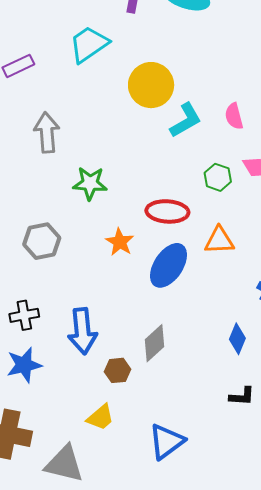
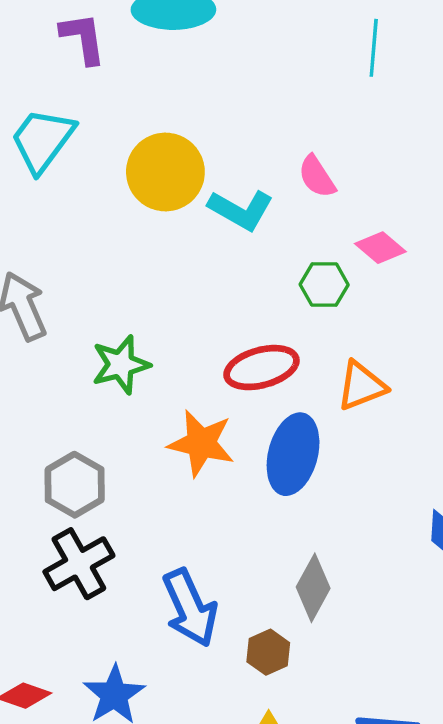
cyan L-shape: (186, 120) -> (241, 210), turned 78
orange star: (120, 242) -> (201, 443), size x1.4
black cross: (24, 315) -> (79, 564), moved, size x1.4

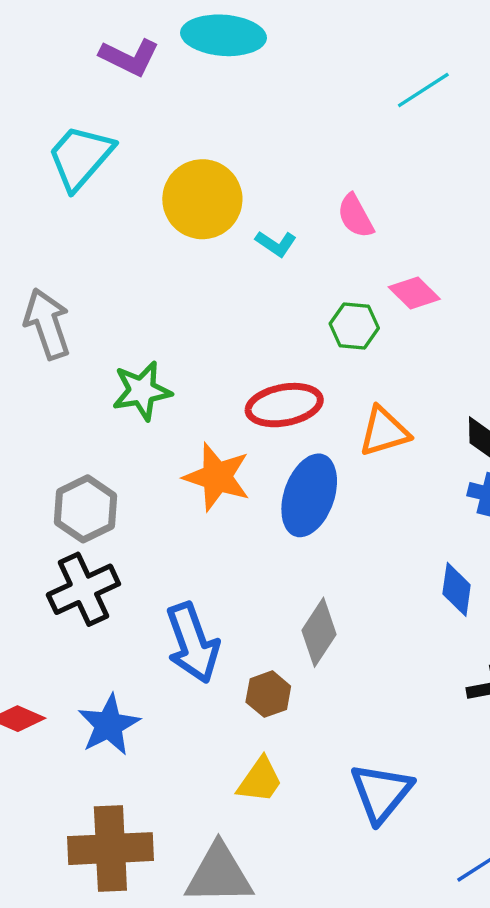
purple L-shape: (83, 38) -> (129, 57), turned 120
cyan line: (374, 48) -> (423, 90), turned 48
cyan L-shape: (241, 210) -> (276, 244), size x0.6

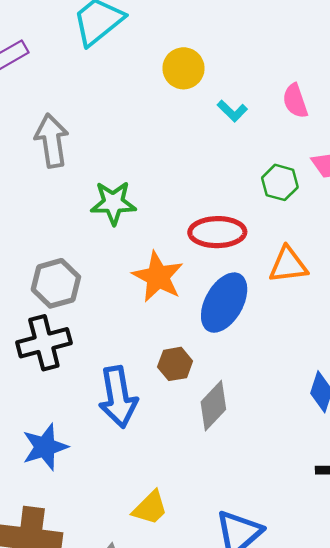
yellow circle: (202, 199) -> (183, 68), size x0.7
brown hexagon: (268, 694) -> (175, 364), moved

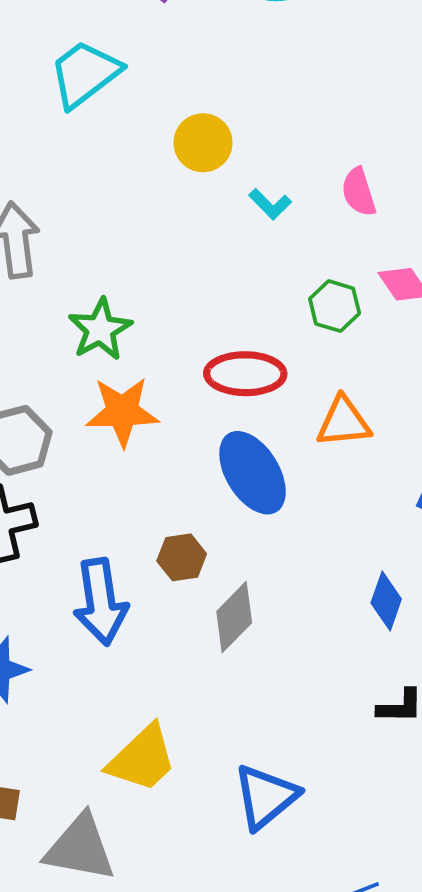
green star: (113, 203) -> (100, 329), turned -30
orange star: (158, 277) -> (122, 412), moved, turned -30
blue ellipse: (224, 303) -> (253, 473), turned -62
yellow trapezoid: (150, 508) -> (142, 759), size x1.4

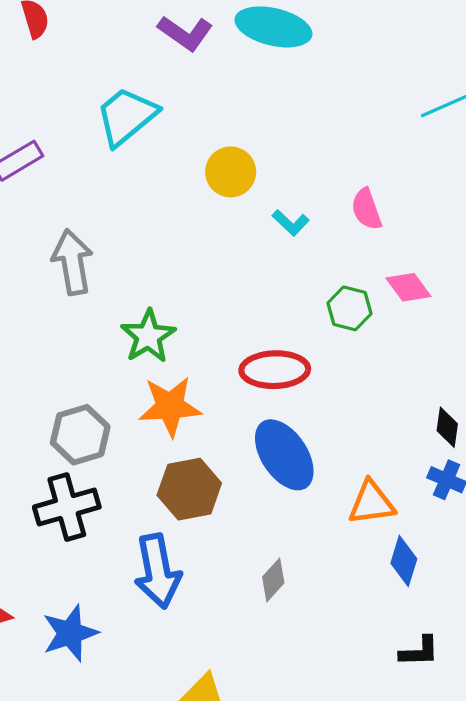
orange triangle: (344, 422) -> (372, 503), moved
brown hexagon: (182, 557) -> (189, 489), moved, size x1.5
gray diamond: (234, 617) -> (273, 580), size x0.7

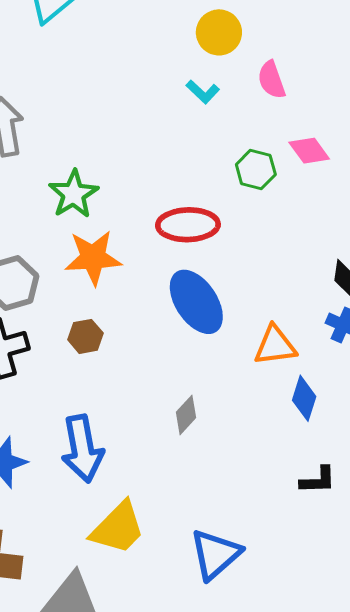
yellow circle: (231, 172) -> (219, 32), moved
brown hexagon: (189, 489) -> (85, 336), moved, size x0.6
blue arrow: (158, 571) -> (82, 449), moved

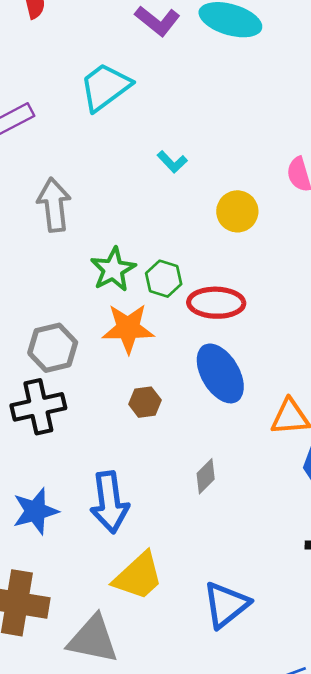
yellow circle: (219, 32) -> (237, 211), moved
cyan L-shape: (203, 92) -> (172, 162), moved
green hexagon: (256, 169) -> (164, 279), moved
brown hexagon: (85, 336) -> (145, 402), moved

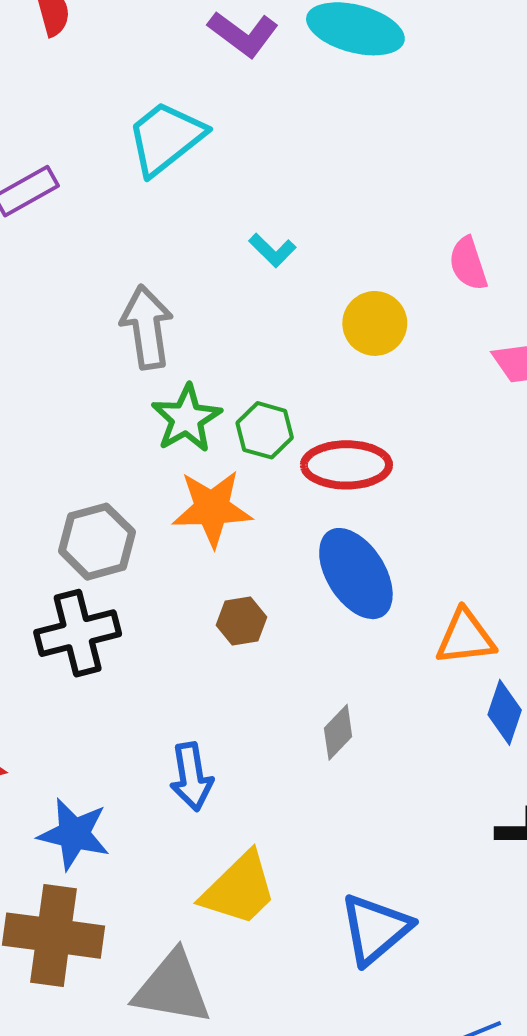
gray arrow: (54, 205) -> (147, 327), moved
blue arrow: (109, 502) -> (191, 777), size x0.7
blue star: (35, 511) -> (74, 834), moved, turned 30

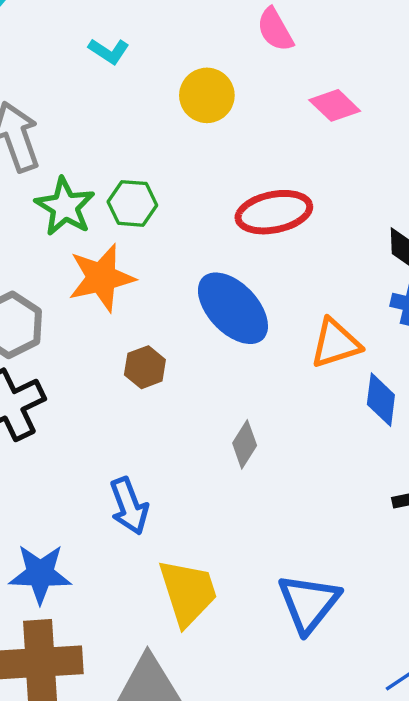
red ellipse: (346, 465) -> (274, 212), moved
yellow trapezoid: (239, 889) -> (188, 592), turned -52

